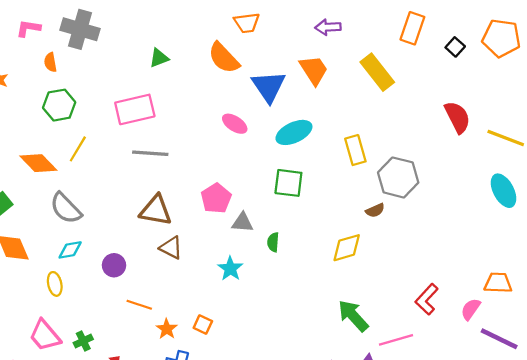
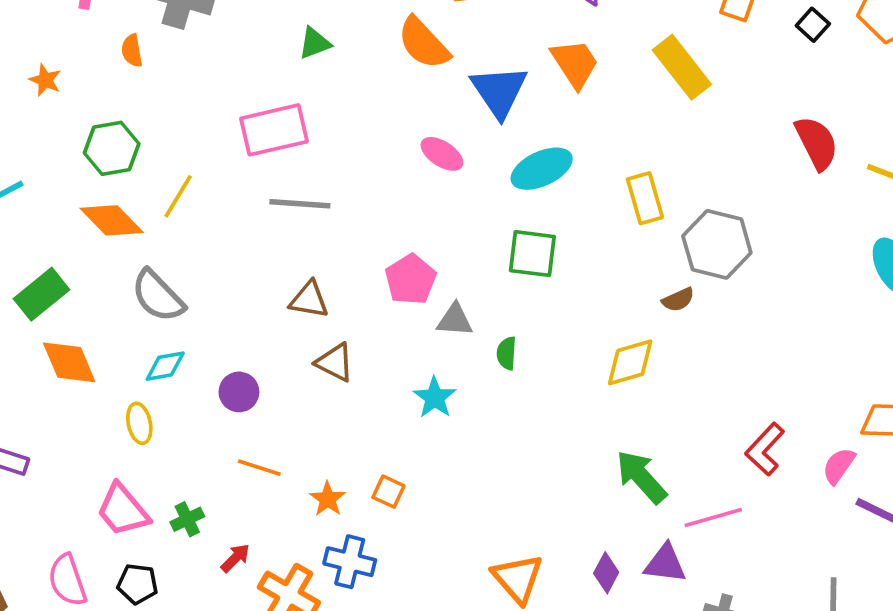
green hexagon: (59, 105) -> (112, 148), moved
brown triangle: (156, 210) -> (309, 300), size x0.7
orange line: (139, 305) -> (259, 468), moved

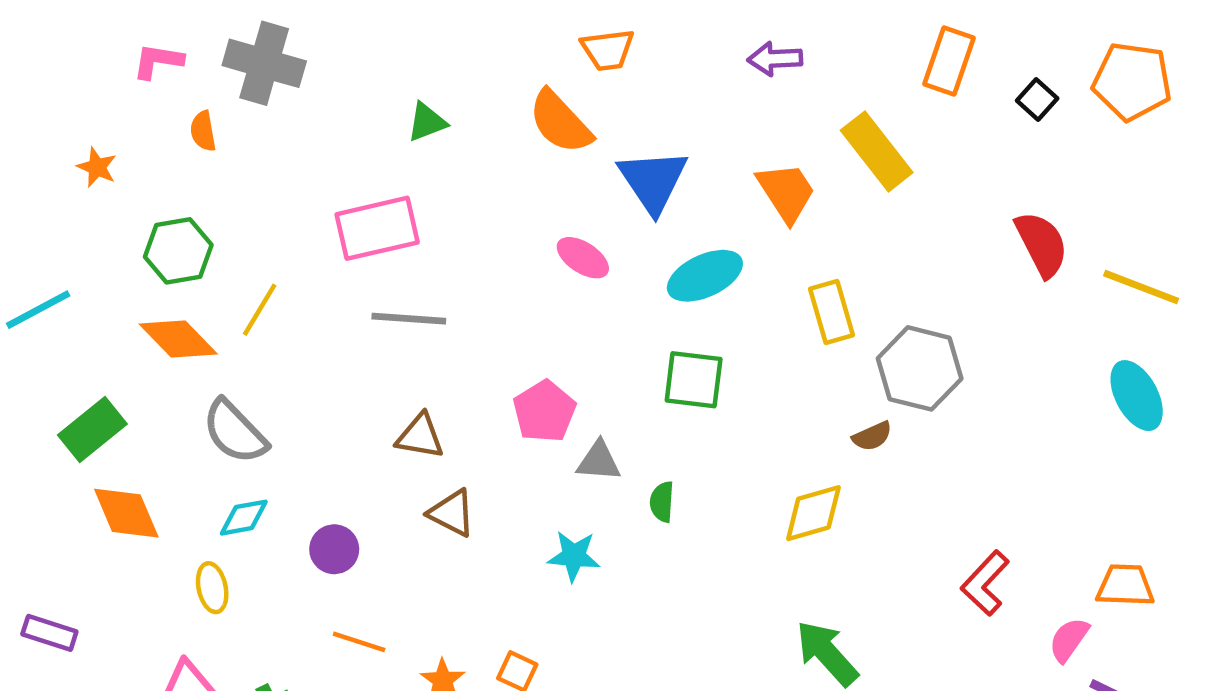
orange trapezoid: (575, 63) -> (786, 192), moved
cyan star: (435, 397) -> (574, 556), turned -30
red L-shape: (765, 449) -> (985, 583), moved

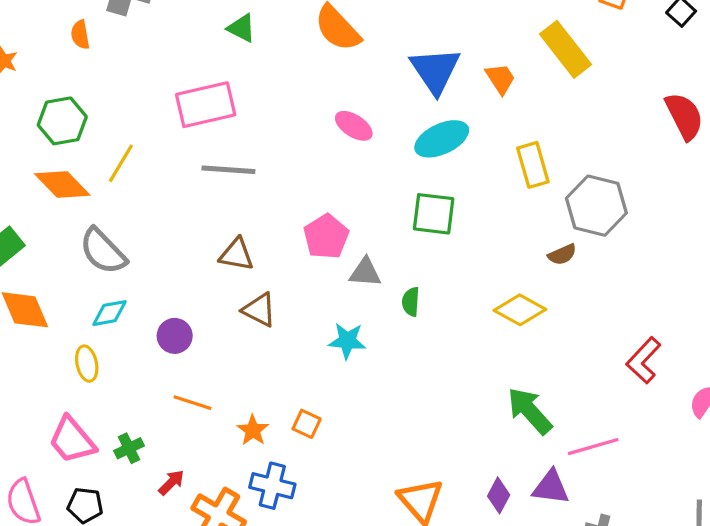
green triangle: (427, 122) -> (241, 28), turned 48
blue triangle: (653, 181) -> (435, 70), moved
orange trapezoid: (786, 192) -> (500, 79), size x0.7
yellow diamond: (813, 513) -> (520, 310), turned 45

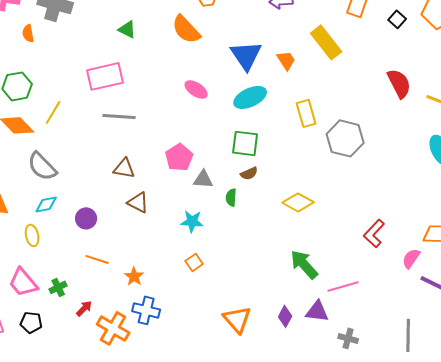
brown semicircle: (562, 254) -> (249, 173), moved
orange square: (307, 424) -> (194, 262), moved, turned 30

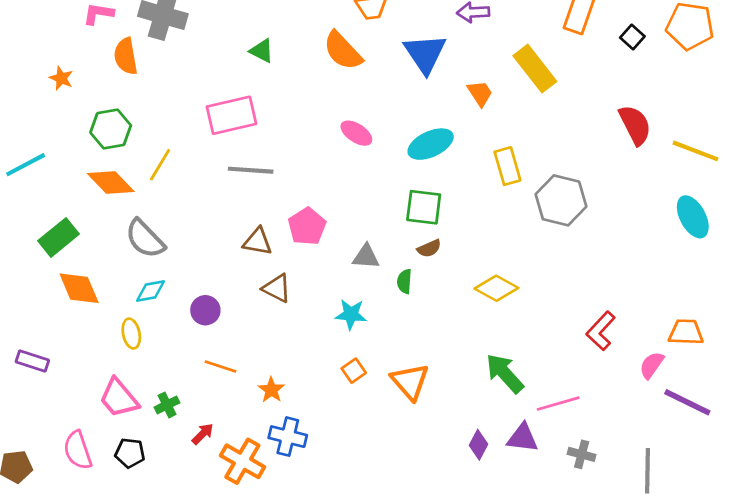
orange semicircle: (28, 33) -> (126, 56), size x1.5
blue triangle: (246, 55) -> (425, 53), moved
pink pentagon: (179, 157) -> (307, 226), moved
orange triangle: (237, 319) -> (410, 382), moved
gray cross: (348, 338) -> (582, 454), moved

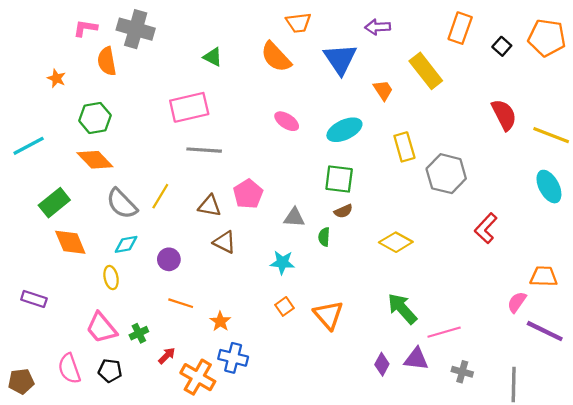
yellow line: (160, 165) -> (160, 196), moved
red L-shape: (601, 331) -> (486, 228), moved

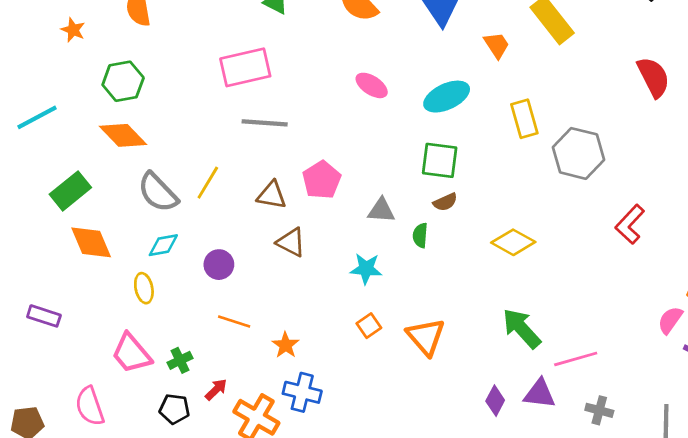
black pentagon: (110, 371) -> (174, 409), moved

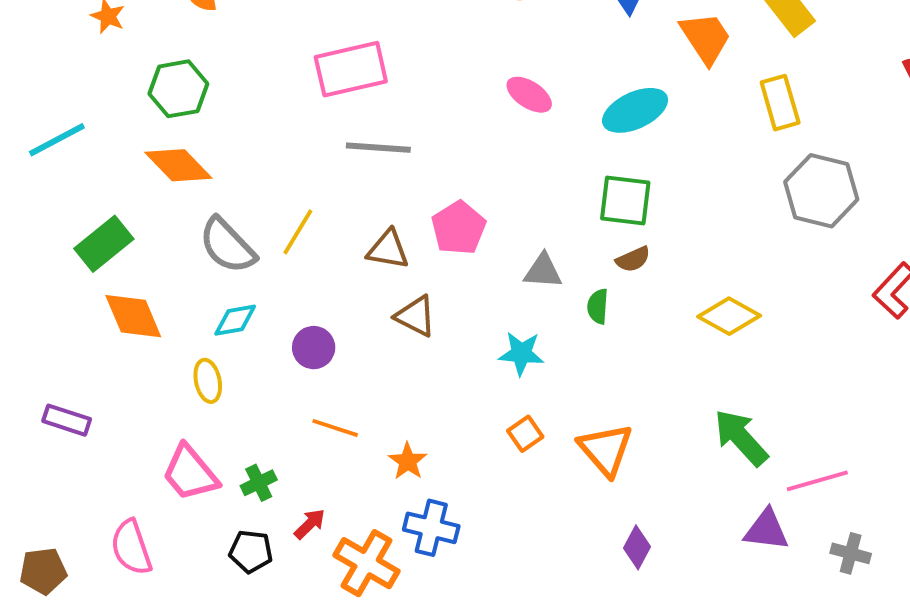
orange trapezoid: (497, 45) -> (706, 38), size x1.4
yellow rectangle: (524, 119) -> (780, 103), moved
purple diamond: (495, 401) -> (637, 547), moved

